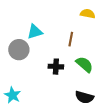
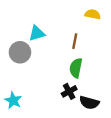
green semicircle: (84, 64) -> (76, 68), moved, turned -120
black cross: (56, 67) -> (69, 91), moved, turned -32

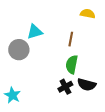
black semicircle: (89, 103) -> (87, 85), moved

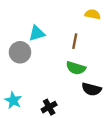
green semicircle: (72, 64) -> (76, 68), turned -84
black cross: (65, 87) -> (49, 107), moved

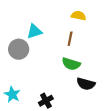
yellow semicircle: (93, 14) -> (78, 16), moved

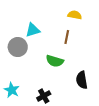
green semicircle: (71, 64) -> (55, 61), moved
black semicircle: (86, 84) -> (82, 80), turned 66

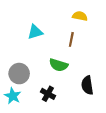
gray circle: (18, 47) -> (19, 74), moved
black cross: (44, 96) -> (48, 94), moved, turned -32

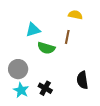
green semicircle: (59, 65) -> (46, 48), moved
cyan star: (13, 96) -> (21, 90), moved

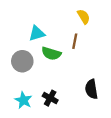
yellow semicircle: (75, 15) -> (84, 17), turned 48
gray circle: (18, 69) -> (22, 61), moved

